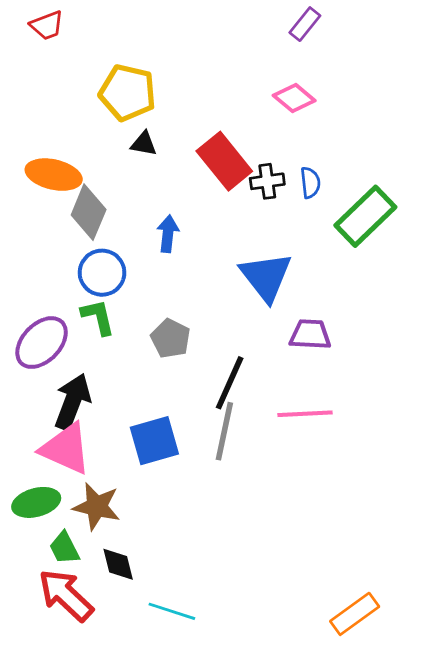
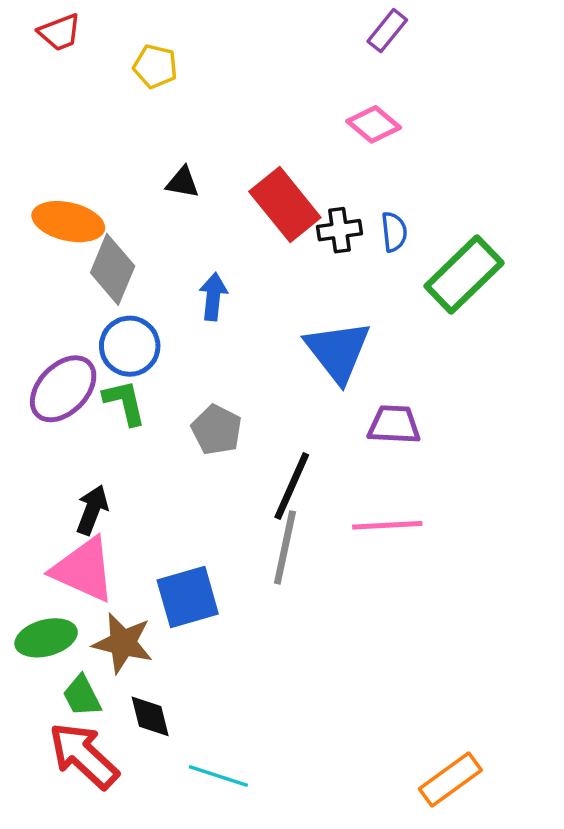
yellow pentagon: (128, 93) -> (155, 66), moved, size x0.6
purple ellipse: (42, 343) -> (63, 389), moved
black arrow: (72, 402) -> (92, 510), size x0.7
blue square: (154, 441) -> (188, 597), moved

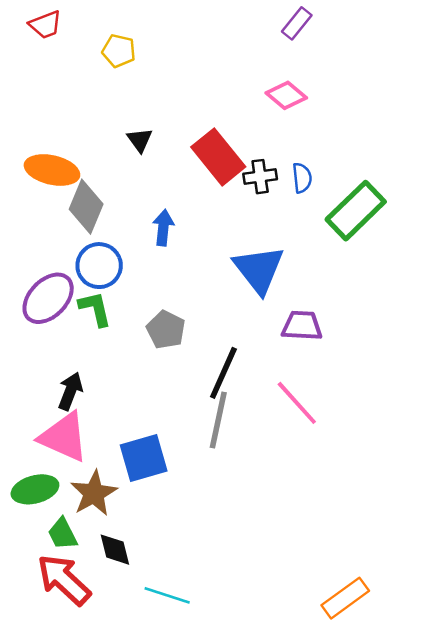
black triangle: (183, 182) -> (140, 140), turned 44
pink line: (387, 525) -> (297, 403), turned 51
brown star: (123, 643) -> (94, 493), turned 30

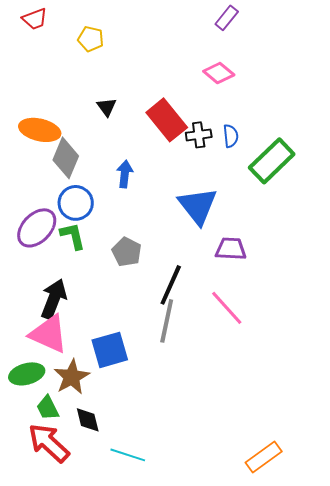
black arrow: (70, 391) -> (54, 299), size x1.4

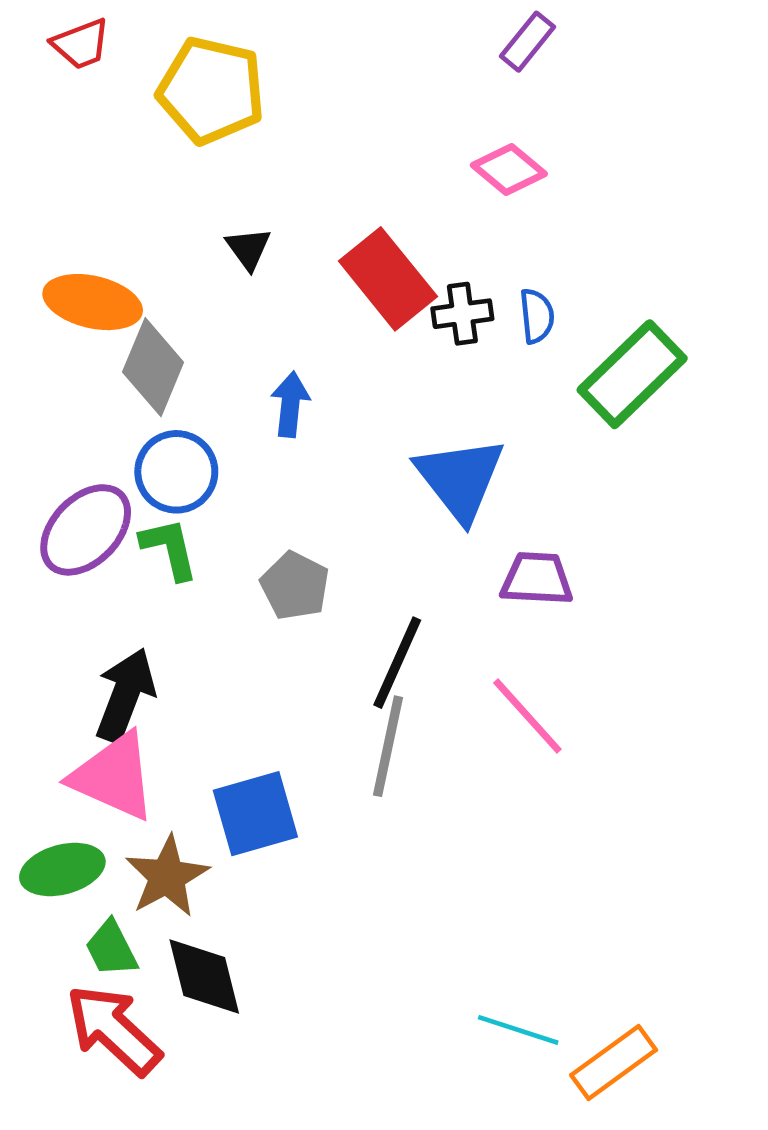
yellow pentagon: (91, 39) -> (211, 90), size x1.8
black diamond: (88, 420) -> (204, 976), size x1.4
cyan line: (128, 455) -> (518, 1030), moved

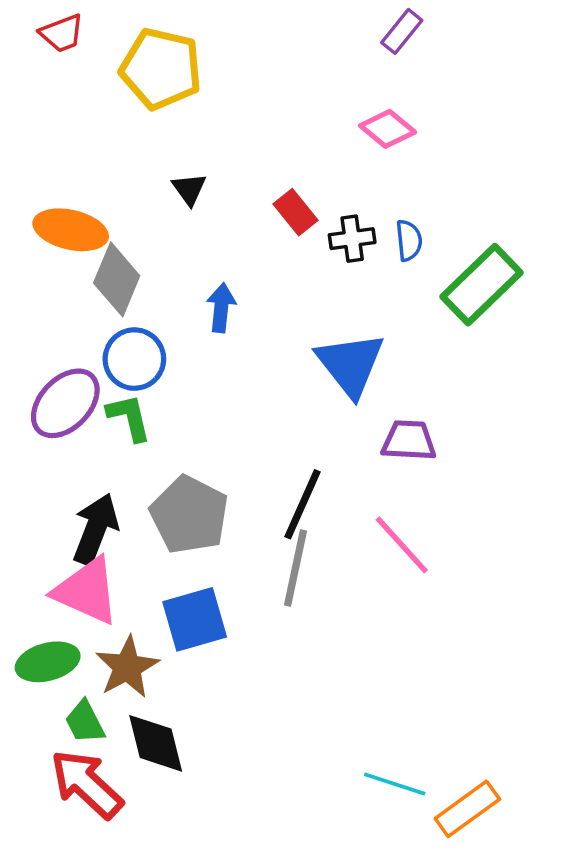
red rectangle: (388, 279) -> (296, 212), size x0.6
gray pentagon: (295, 586) -> (189, 515), moved, size x1.5

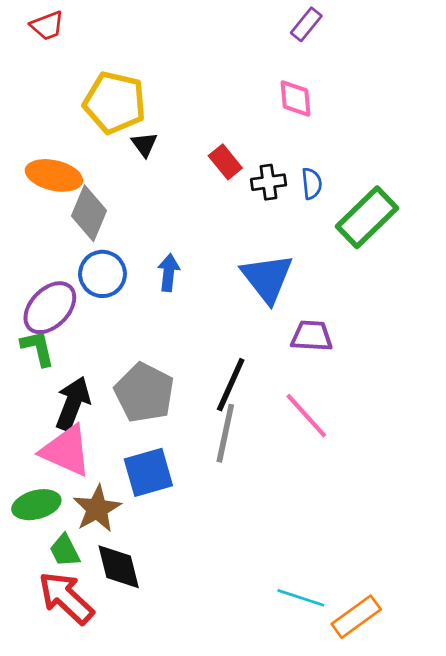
yellow pentagon: (161, 69) -> (115, 103), moved
pink diamond: (388, 129) -> (295, 99), turned 45
blue arrow: (221, 308) -> (169, 273), moved
green L-shape: (129, 417) -> (38, 348), moved

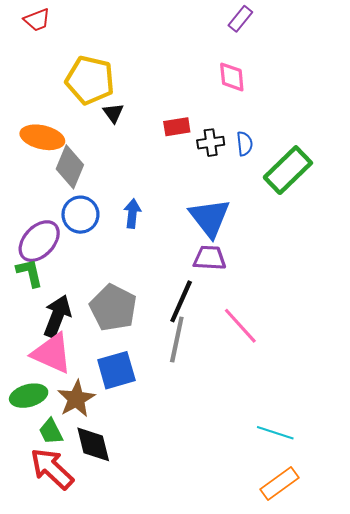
red rectangle: (225, 162) -> (177, 127), turned -60
purple trapezoid: (312, 336) -> (210, 258), moved
cyan line: (301, 598) -> (275, 433), moved

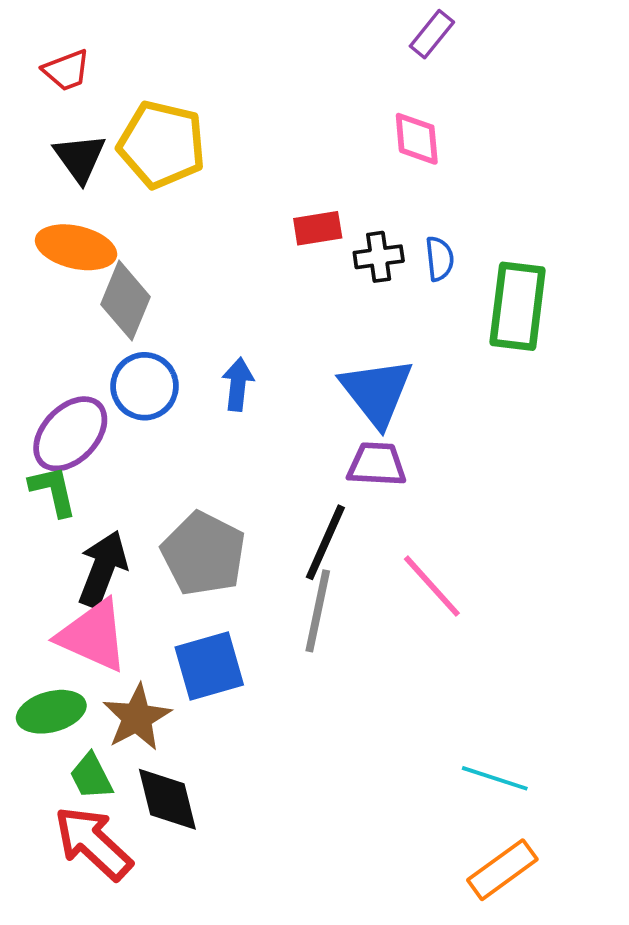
red trapezoid: (37, 20) -> (66, 70), moved
black triangle: (113, 113) -> (80, 158), moved, size x1.4
green rectangle: (288, 170) -> (518, 306), turned -39

